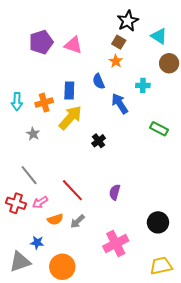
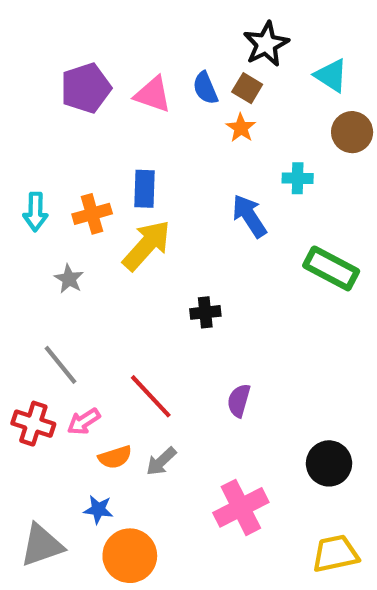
blue semicircle: (99, 81) -> (205, 88), moved
green rectangle: (159, 129) -> (331, 268), size x1.4
black cross: (99, 141) -> (205, 312), moved, turned 32
blue star: (37, 243) -> (98, 510), moved

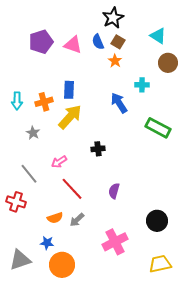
black star: (266, 44) -> (113, 18), moved
pink arrow: (84, 421) -> (59, 162), moved

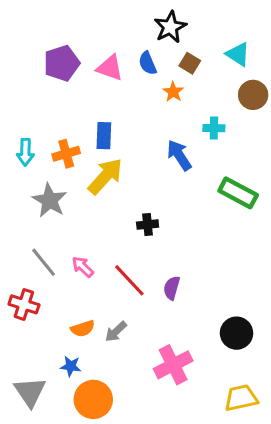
brown square: (118, 42) -> (190, 63), moved
gray star: (33, 133) -> (50, 200), size x1.6
pink arrow: (59, 162) -> (83, 267), moved, turned 77
red line: (72, 189) -> (129, 280), moved
gray triangle: (20, 260) -> (30, 392), turned -45

